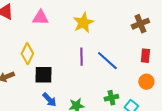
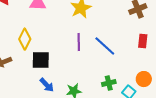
orange circle: (146, 82) -> (144, 79), moved

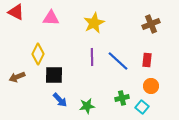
red rectangle: (143, 41) -> (147, 60), moved
orange circle: (144, 79) -> (151, 86), moved

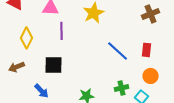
yellow diamond: (38, 54) -> (27, 38), moved
purple line: (92, 57) -> (62, 31), moved
blue arrow: (60, 100) -> (42, 91), moved

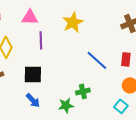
green cross: (122, 88) -> (83, 91), moved
blue arrow: (42, 91) -> (33, 100), moved

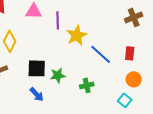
yellow star: (73, 22) -> (77, 35), moved
purple line: (41, 40) -> (58, 20), moved
green star: (66, 105) -> (58, 75), moved

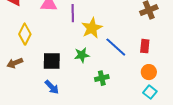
green star: (58, 75) -> (82, 55), moved
cyan square: (125, 100) -> (150, 92), moved

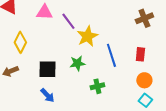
purple line: (73, 13) -> (68, 21), turned -36
blue line: (116, 47) -> (111, 55), turned 30

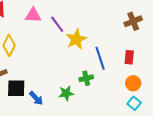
green star: (77, 63) -> (66, 93), moved
black square: (47, 69) -> (16, 88), moved
green cross: (97, 86) -> (86, 78), moved

